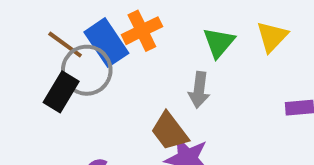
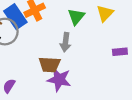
brown trapezoid: (170, 131) -> (50, 65), turned -50

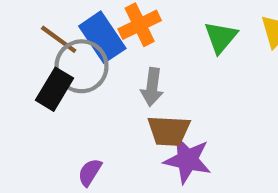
gray arrow: (66, 42) -> (152, 87), moved

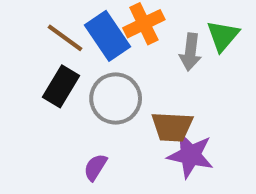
gray circle: (82, 66) -> (116, 98), moved
gray arrow: (152, 87) -> (190, 52), moved

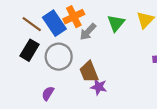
gray arrow: (190, 52) -> (88, 32), moved, turned 36
brown trapezoid: (172, 127) -> (89, 72), turned 65
purple star: (190, 155) -> (99, 87), size x0.7

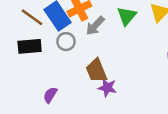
black rectangle: (29, 50) -> (30, 46), turned 54
gray circle: (59, 57) -> (66, 42), moved, size x0.6

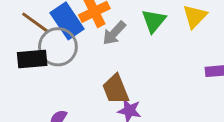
gray circle: (66, 42) -> (58, 47), moved, size x1.6

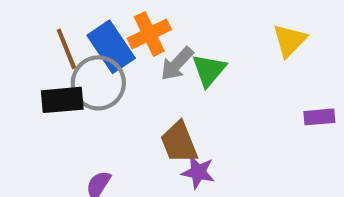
green triangle: (154, 21) -> (209, 70), moved
brown line: (35, 22) -> (66, 49), turned 32

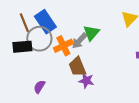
orange cross: (149, 34) -> (63, 46), moved
gray arrow: (177, 64) -> (79, 41), moved

